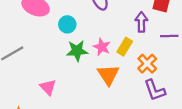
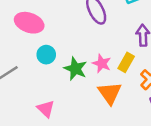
cyan circle: (67, 24) -> (46, 55), moved
green star: (77, 51) -> (75, 69), turned 30

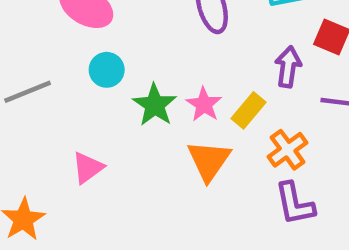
pink triangle: (46, 109) -> (88, 168), turned 30

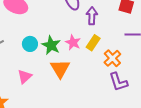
purple arrow: (288, 67) -> (92, 16), moved
cyan circle: (107, 70) -> (30, 44), moved
orange triangle: (209, 161) -> (60, 69), moved

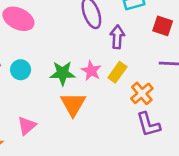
cyan circle: (30, 44) -> (21, 70), moved
green star: (51, 45) -> (63, 73), turned -30
pink triangle: (25, 77) -> (27, 126), moved

